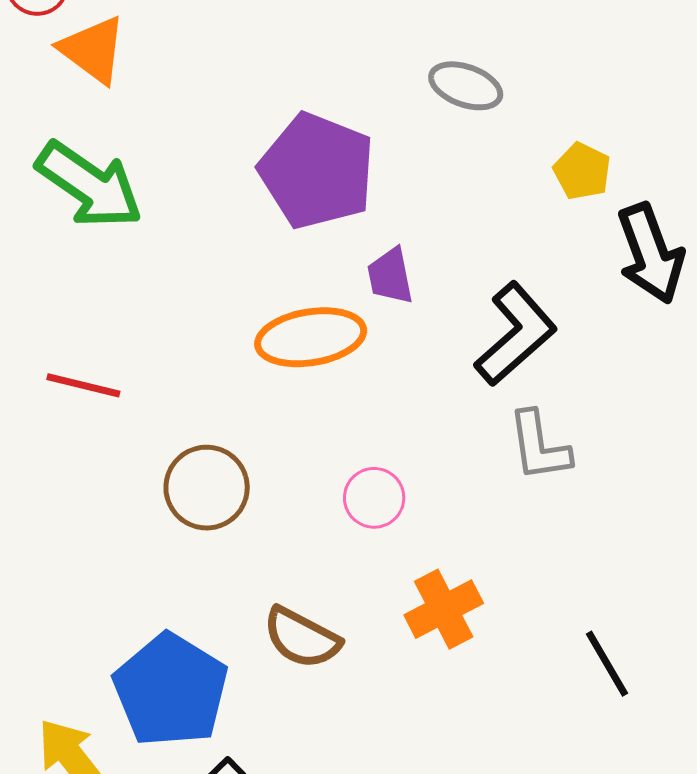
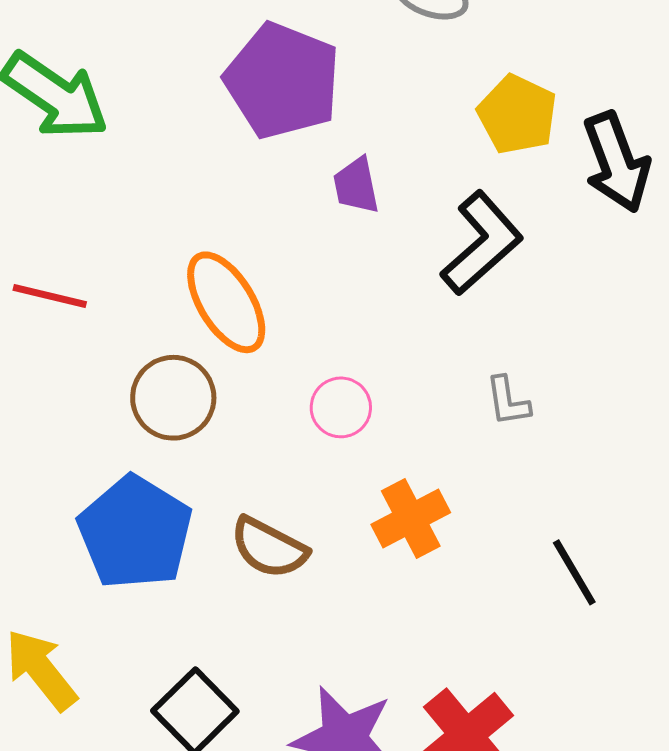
yellow pentagon: (582, 171) -> (517, 114), moved, size x1.4
orange ellipse: (311, 337) -> (226, 302), moved, turned 68
gray L-shape: (539, 446) -> (508, 401), moved, size x0.7
blue pentagon: (171, 690) -> (135, 533), moved

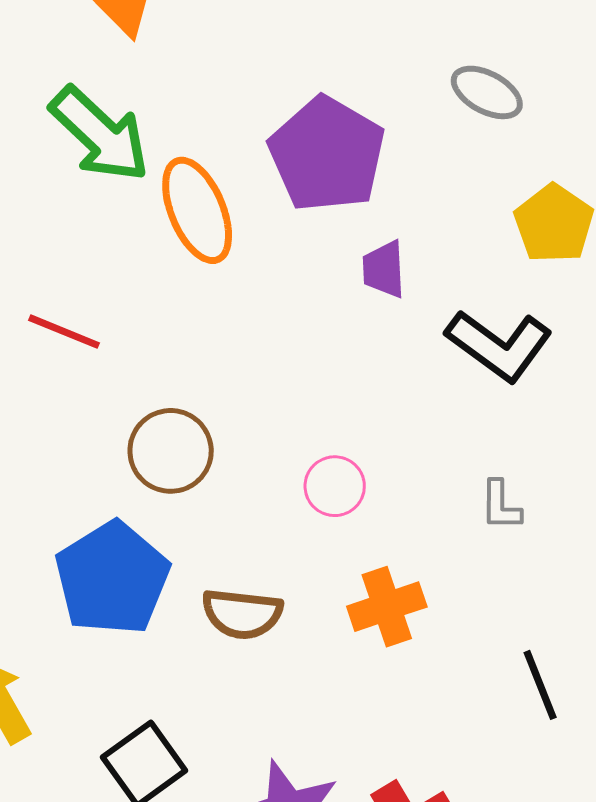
black L-shape: (482, 243) -> (499, 345), turned 69
orange ellipse: (226, 302) -> (197, 210), moved
brown semicircle: (269, 548) -> (242, 614), turned -30

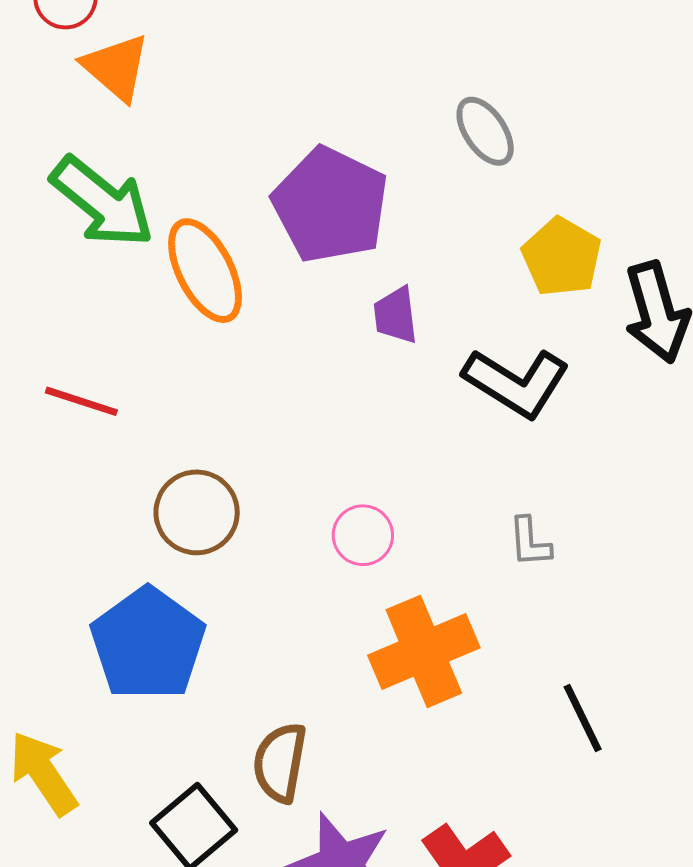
gray ellipse: (487, 92) -> (485, 131), turned 32
orange cross: (387, 607) -> (424, 651), size x1.4
brown semicircle: (242, 614) -> (280, 762), moved, turned 98

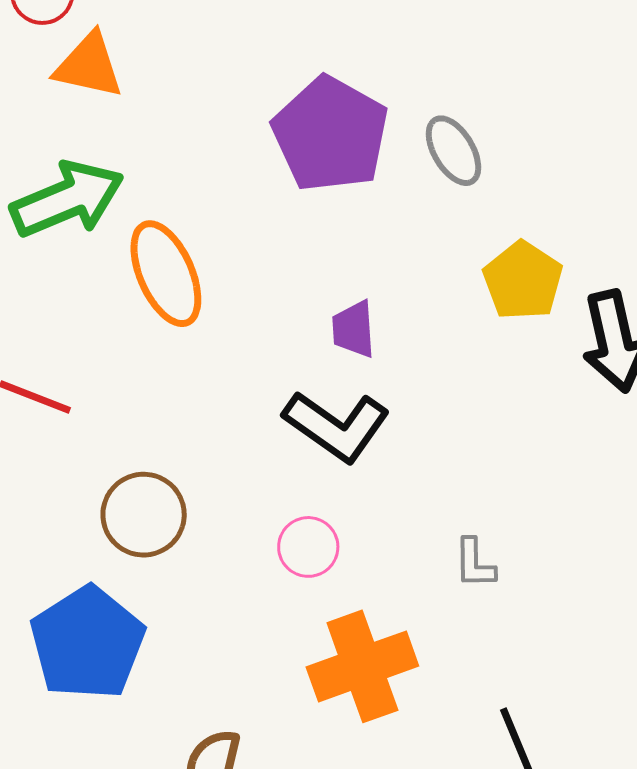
orange triangle: (116, 67) -> (89, 66), turned -32
green arrow: (102, 202) -> (67, 199), turned -65
purple pentagon: (330, 205) -> (330, 134), moved
black L-shape: (516, 382) -> (337, 426), moved

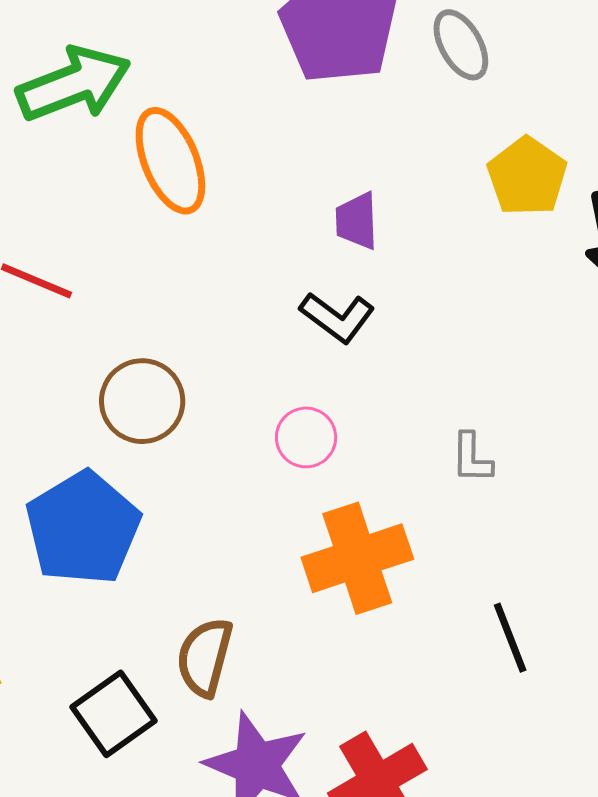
black L-shape: (337, 426) -> (337, 317), size x0.7

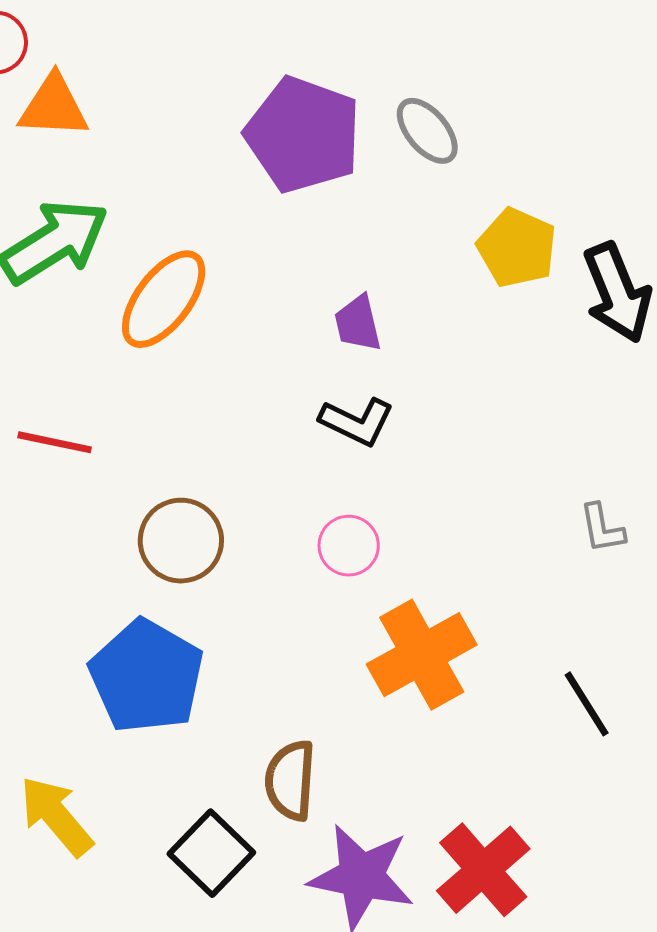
orange ellipse: (170, 161) -> (164, 299), turned 70
gray L-shape: (472, 458) -> (602, 528), moved

